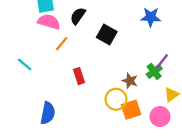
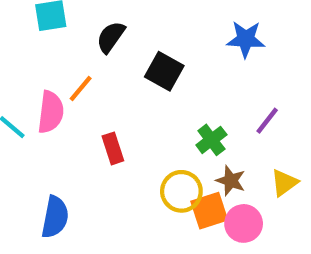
pink semicircle: (49, 22) -> (51, 112), moved, turned 80
green cross: (154, 71) -> (211, 140), moved
brown star: (130, 81) -> (231, 181), moved
pink circle: (160, 117) -> (244, 223), moved

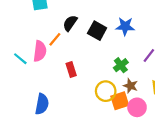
black semicircle: (111, 37) -> (70, 23), moved
blue star: (246, 39) -> (125, 26), moved

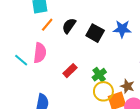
orange line: (55, 39) -> (47, 25), moved
green cross: (121, 65) -> (99, 75), moved
red rectangle: (71, 70) -> (70, 71), turned 64

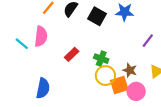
green cross: (99, 75) -> (101, 59), turned -32

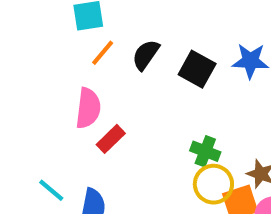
cyan line: (22, 44) -> (51, 190), moved
red rectangle: (72, 54) -> (111, 139), moved

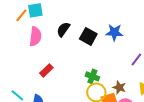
orange line: (103, 53) -> (21, 15), moved
pink semicircle: (88, 108) -> (35, 36), moved

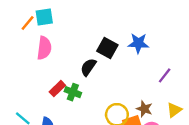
black semicircle: (63, 29) -> (88, 67), moved
green cross: (92, 76) -> (73, 92), moved

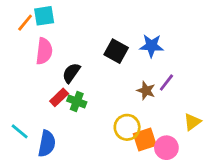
black semicircle: (88, 67) -> (71, 73), moved
purple line: (165, 75) -> (166, 82), moved
brown star: (144, 109) -> (146, 91), moved

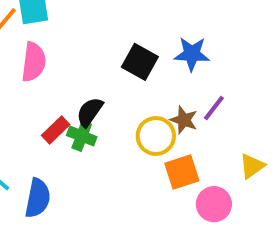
black semicircle: (71, 73) -> (90, 112), moved
yellow circle: (127, 127) -> (156, 136), moved
orange square: (145, 140) -> (182, 172), moved

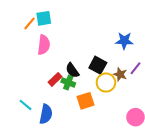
black square: (140, 62) -> (98, 65), moved
black semicircle: (90, 112) -> (72, 70), turned -70
orange square: (182, 172) -> (86, 101), moved

